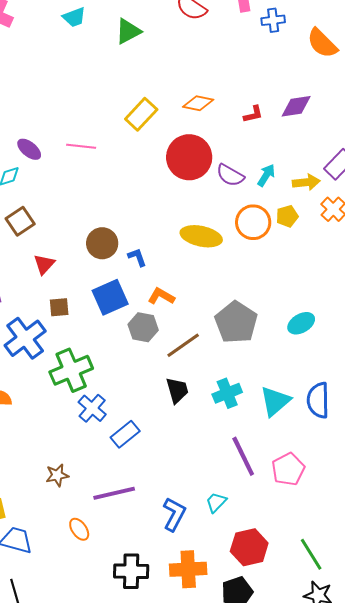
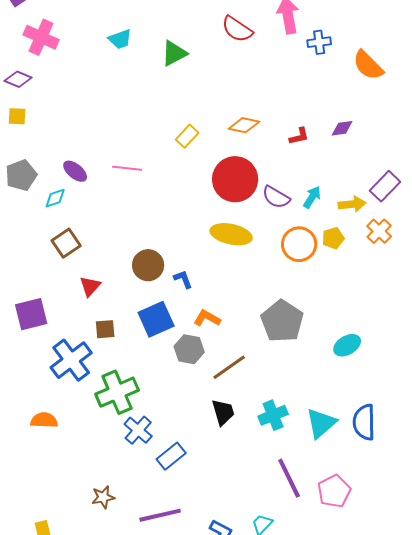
purple diamond: (296, 106) -> (342, 128), size x0.7
yellow rectangle: (141, 114) -> (187, 136), size x0.7
yellow ellipse: (201, 236) -> (231, 234), moved
gray pentagon: (236, 322) -> (282, 321), moved

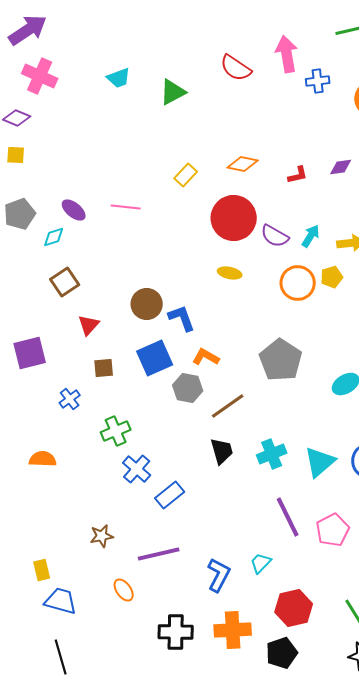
yellow ellipse: (231, 234) -> (230, 273), size x0.6
blue L-shape: (183, 279) -> (182, 318), size x1.4
blue cross: (71, 360) -> (70, 399), size x0.5
green cross: (117, 392) -> (116, 431), size x0.7

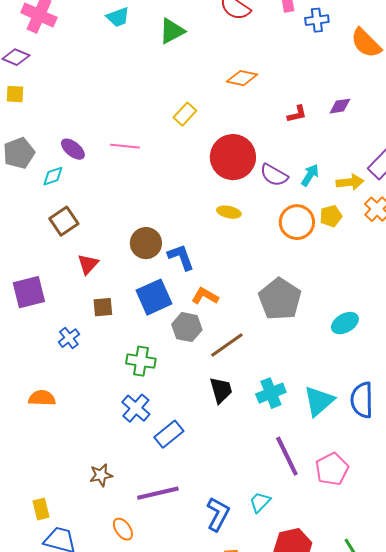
orange diamond: (243, 164) -> (242, 78), moved
green cross: (116, 431) -> (141, 361), moved, turned 32

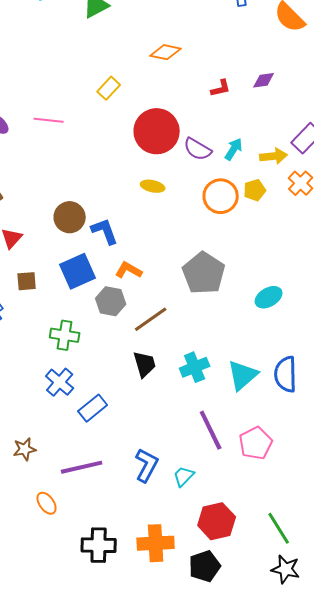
blue L-shape: (218, 514) -> (147, 465), moved

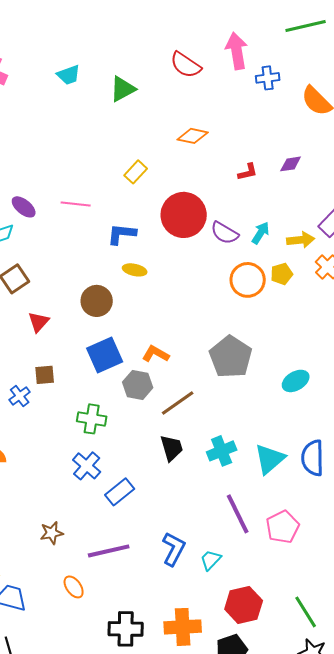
yellow ellipse: (153, 186) -> (135, 270), moved
blue L-shape: (105, 231) -> (122, 234), moved, turned -64
brown square: (27, 281) -> (45, 375), moved

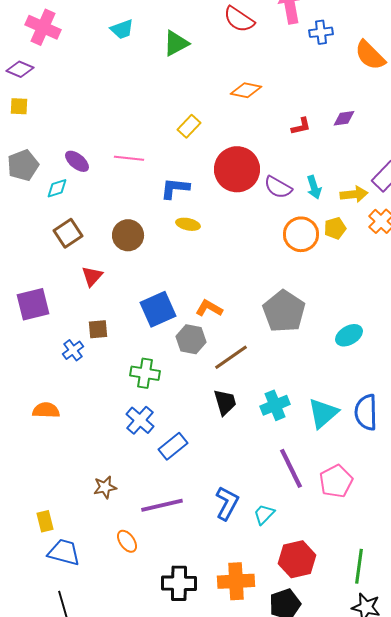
cyan arrow: (261, 233) -> (314, 187), turned 130
brown circle: (97, 301) -> (128, 235), moved
green line: (306, 612) -> (359, 566), turned 40

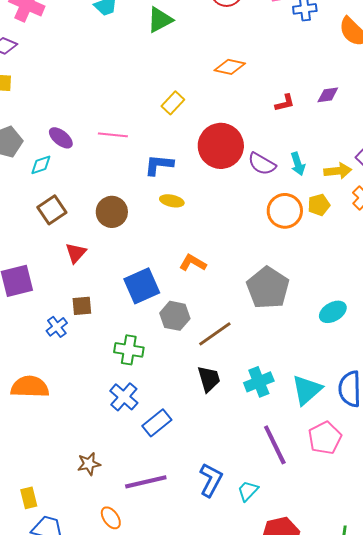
orange L-shape: (209, 308) -> (193, 263), moved
orange semicircle: (46, 410) -> (30, 387), size x1.4
pink pentagon: (336, 481) -> (325, 438), moved

